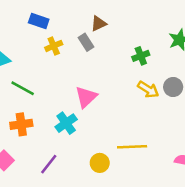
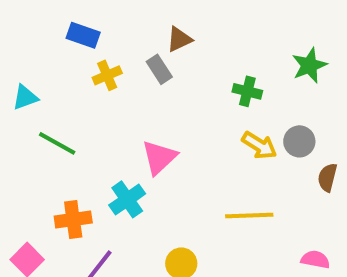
green cross: (141, 56) -> (247, 91), turned 35
orange cross: (21, 124) -> (73, 219), moved
yellow line: (132, 147) -> (249, 215), moved

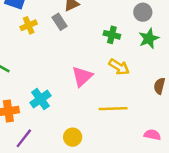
green star: (309, 65) -> (149, 38), moved
gray circle: (299, 141) -> (143, 12), moved
pink triangle: (159, 157) -> (82, 76), moved

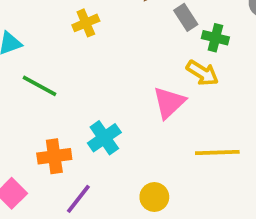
gray rectangle: (60, 22) -> (186, 17), moved
yellow arrow: (119, 67) -> (202, 73), moved

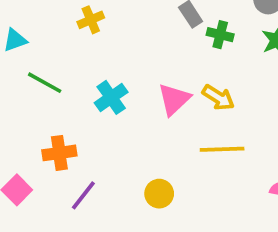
yellow arrow: (202, 73) -> (218, 97), moved
cyan cross: (104, 138) -> (111, 97), moved

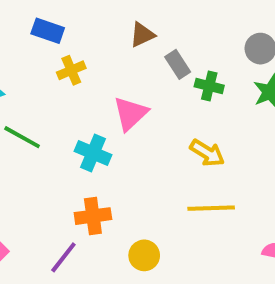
cyan cross: (111, 97) -> (93, 153), turned -32
pink triangle: (174, 99) -> (130, 114), moved
orange cross: (59, 153) -> (93, 216), moved

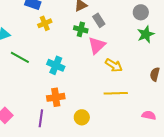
green cross: (209, 86) -> (81, 29), moved
pink triangle: (130, 114) -> (97, 45), moved
purple line: (63, 257) -> (41, 118), turned -30

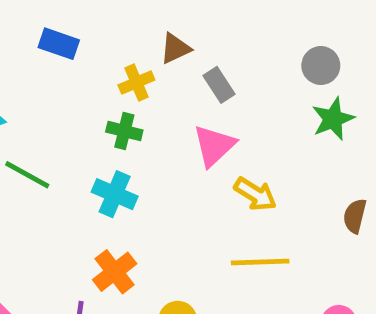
yellow cross: (45, 23) -> (136, 82), moved
green cross: (81, 29) -> (124, 131), moved
orange cross: (56, 97) -> (115, 272), turned -30

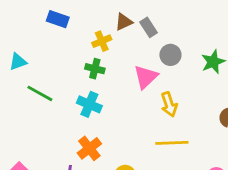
gray circle: (321, 66) -> (170, 55), moved
gray rectangle: (219, 85) -> (148, 27), moved
yellow arrow: (255, 194) -> (169, 104), turned 40

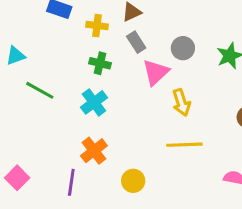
gray rectangle: (148, 27) -> (136, 42), moved
yellow cross: (102, 41) -> (97, 26), moved, turned 30
cyan cross: (89, 104) -> (94, 102), turned 30

